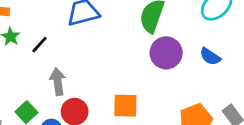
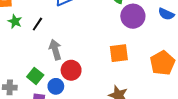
orange square: (125, 106) -> (119, 53), moved

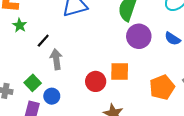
black line: (37, 24) -> (43, 41), moved
red circle: (71, 70) -> (96, 81), moved

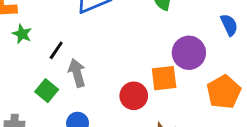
purple circle: (139, 36) -> (189, 53), moved
blue semicircle: (173, 39) -> (229, 25), turned -140
green square: (33, 83) -> (47, 91), moved

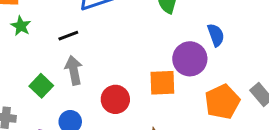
blue semicircle: (229, 25) -> (216, 35), moved
black line: (56, 50) -> (68, 36), moved, turned 30
red circle: (134, 96) -> (115, 99), moved

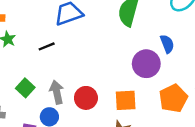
gray arrow: (74, 70) -> (57, 92), moved
orange square: (162, 83) -> (126, 100), moved

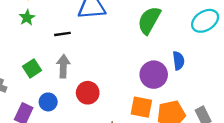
gray arrow: (57, 92) -> (63, 66), moved
orange square: (126, 100) -> (141, 107), moved

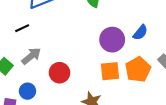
blue semicircle: (179, 61) -> (140, 32), moved, turned 63
gray arrow: (63, 66) -> (31, 56), turned 66

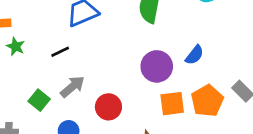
blue semicircle: (140, 32) -> (195, 55), moved
purple circle: (112, 40) -> (157, 66), moved

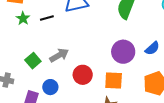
black line: (60, 52) -> (47, 18), moved
orange square: (172, 104) -> (114, 80), moved

